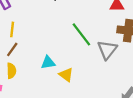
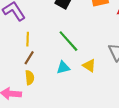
green line: (81, 34) -> (68, 41), moved
yellow triangle: (66, 75) -> (89, 66), moved

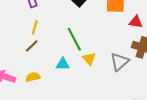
yellow triangle: (89, 66) -> (89, 59), moved
yellow semicircle: (30, 78) -> (33, 77), moved, turned -112

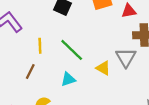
yellow line: (35, 27) -> (40, 46), moved
yellow triangle: (89, 59) -> (103, 68), moved

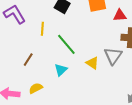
yellow line: (40, 46) -> (42, 29), moved
cyan triangle: (68, 79) -> (61, 70), turned -32

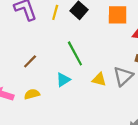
yellow line: (42, 29) -> (55, 12), moved
yellow triangle: (92, 63) -> (99, 79), turned -32

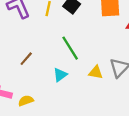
yellow semicircle: (32, 94) -> (26, 101), moved

